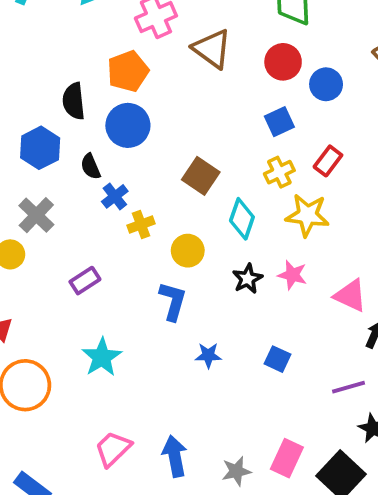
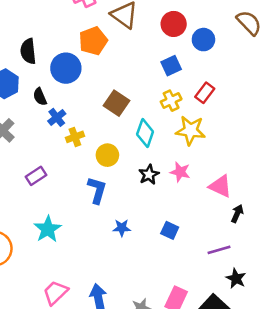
orange pentagon: (128, 71) -> (93, 41), moved

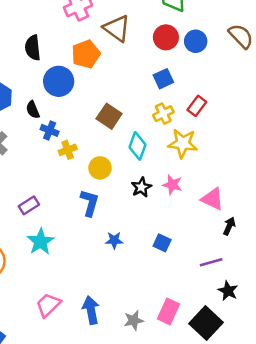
blue circle: (203, 40) -> (196, 41), moved
black semicircle: (28, 51) -> (33, 48), moved
blue cross: (57, 117) -> (50, 130), turned -30
purple rectangle: (36, 176) -> (29, 205), moved

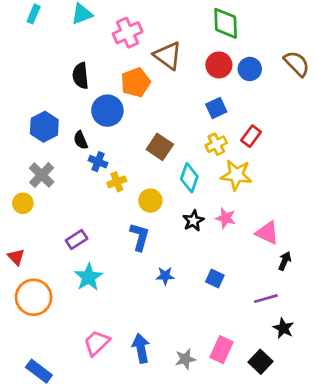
black square: (206, 323) -> (261, 362), size x0.7

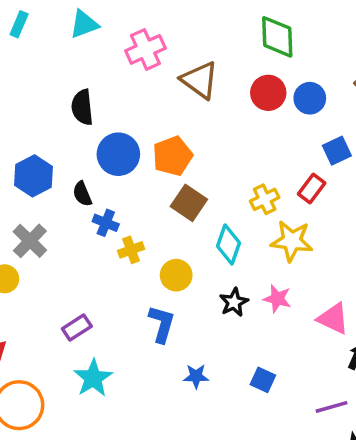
orange pentagon: (136, 82) -> (173, 156), moved
blue square: (216, 108) -> (337, 151), moved

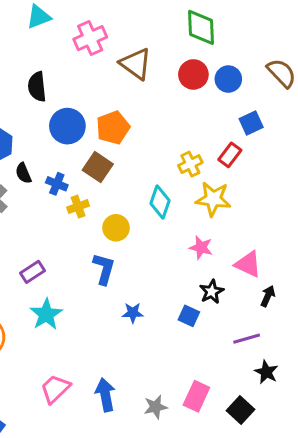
black semicircle: (82, 194) -> (23, 173), moved
brown square: (189, 203) -> (98, 167), moved
black star: (234, 302) -> (212, 292), moved

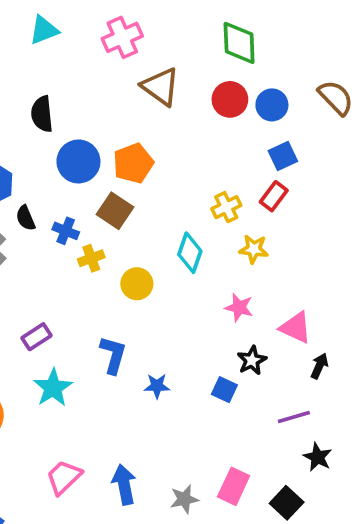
pink cross: (90, 38) -> (122, 37), moved
blue square: (251, 123) -> (283, 156), moved
yellow star: (213, 199) -> (254, 249), size x0.7
blue L-shape: (104, 269) -> (113, 355), moved

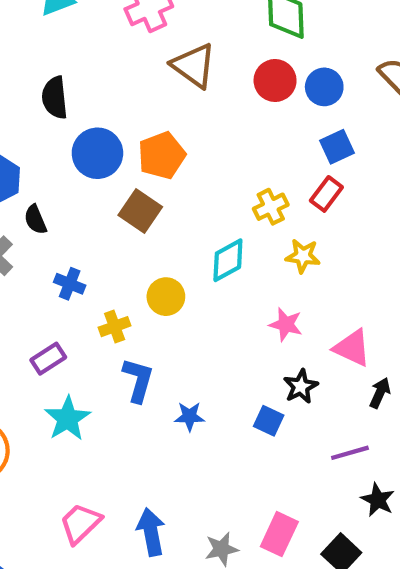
blue cross: (66, 231) -> (70, 284), moved
cyan diamond: (190, 253) -> (228, 260), turned 42
yellow cross: (91, 258) -> (115, 327), moved

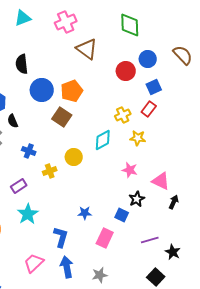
red circle: (275, 80) -> (126, 71), moved
blue L-shape: (138, 380) -> (61, 237), moved
purple line: (350, 453) -> (150, 240), moved
pink rectangle: (279, 534) -> (105, 238), moved

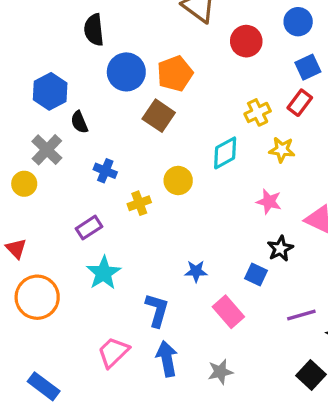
red circle: (126, 71) -> (246, 41), moved
pink rectangle: (105, 238) -> (228, 312), turned -66

